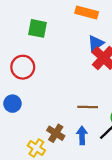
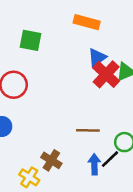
blue arrow: (82, 135) -> (94, 164), moved

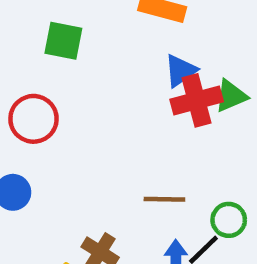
red cross: (106, 74) -> (197, 100), turned 32

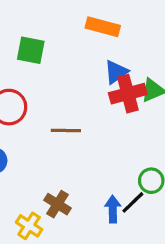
brown line: (164, 199) -> (66, 130), moved

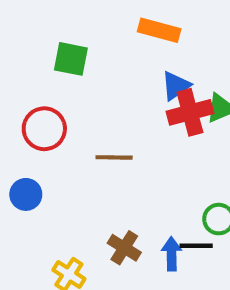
black line: (133, 202) -> (196, 246), turned 44
brown cross: (57, 204) -> (124, 248), moved

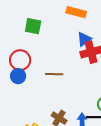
blue circle: (26, 194) -> (18, 76), moved

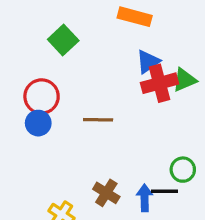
green square: (33, 26) -> (63, 40), turned 36

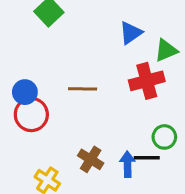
red cross: (160, 83) -> (147, 81), moved
red circle: (42, 96) -> (31, 115), moved

